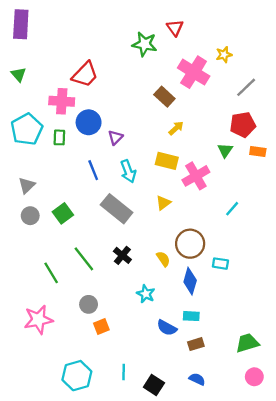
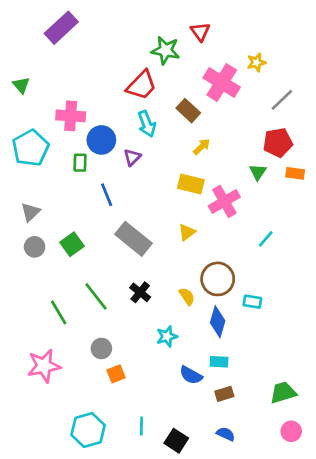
purple rectangle: (21, 24) -> (61, 28), moved, turned 44
red trapezoid: (85, 74) -> (141, 85), moved
green rectangle: (59, 137) -> (80, 163), moved
cyan arrow: (128, 171) -> (147, 124), moved
cyan star: (146, 294) -> (167, 336), turned 30

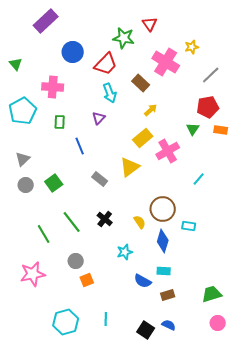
blue circle: (101, 140) -> (73, 52), moved
yellow rectangle: (191, 184) -> (143, 138), turned -54
yellow triangle: (187, 232) -> (130, 167), moved, size x1.5
gray rectangle: (133, 239) -> (100, 179), size x0.6
black square: (176, 441) -> (146, 330), moved

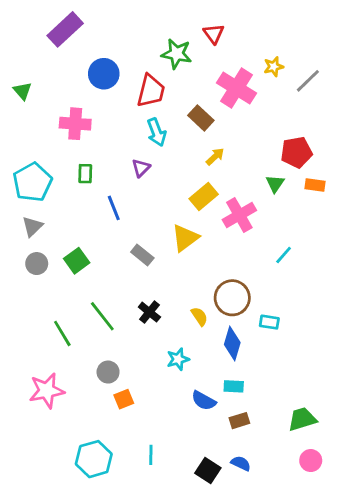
red trapezoid: (106, 64) -> (151, 91), turned -30
gray line: (211, 75) -> (308, 81), moved
cyan pentagon: (23, 111) -> (32, 182), moved

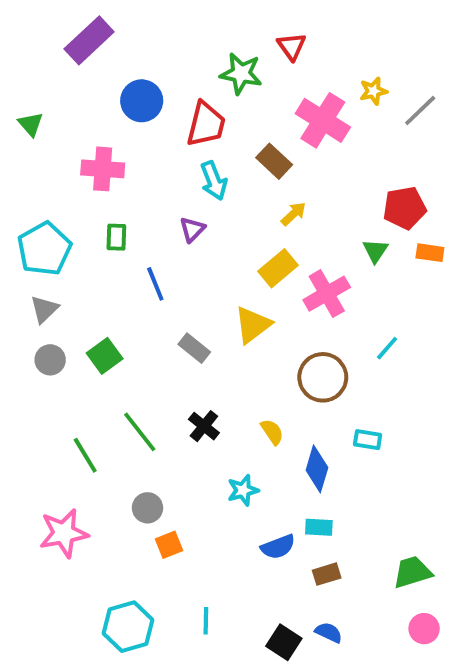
brown circle: (232, 298) -> (323, 377), moved
blue semicircle: (204, 401) -> (278, 547), turned -50

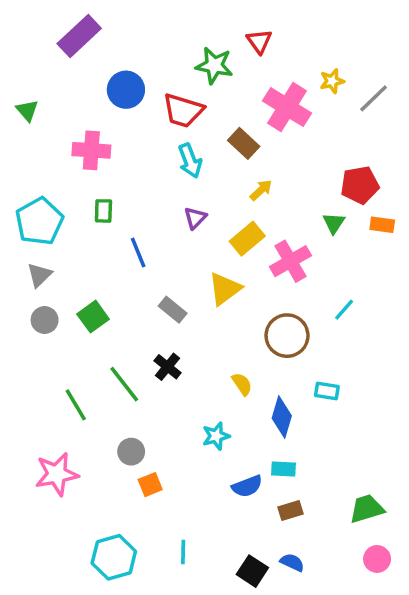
red trapezoid: (206, 124) -> (183, 110), turned 93
purple triangle: (192, 229) -> (195, 218), moved
black cross: (204, 426) -> (168, 367), moved

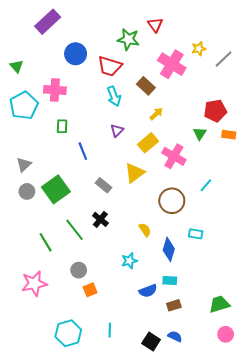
cyan pentagon: (39, 221) -> (24, 106), moved
pink cross: (290, 261) -> (174, 156), turned -30
green square: (93, 317) -> (56, 189), size x1.5

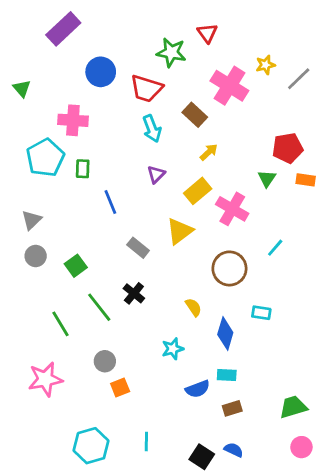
cyan pentagon: (24, 106) -> (45, 158), moved
green square: (56, 189) -> (76, 266), moved, size x0.6

